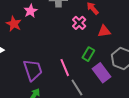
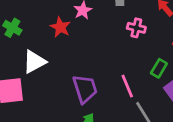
pink cross: (79, 23) -> (136, 28), moved, turned -32

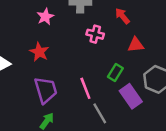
red star: (60, 27) -> (39, 52), moved

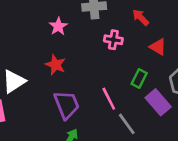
red triangle: (136, 45) -> (158, 47), turned 42

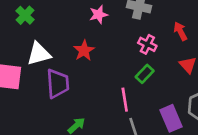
green rectangle: (139, 79) -> (145, 74), moved
purple trapezoid: (67, 105) -> (58, 84), moved

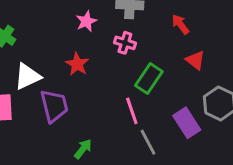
pink cross: (147, 44) -> (125, 43), moved
green rectangle: (145, 74) -> (149, 78), size x1.4

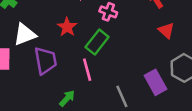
green rectangle: (149, 78) -> (97, 42), moved
pink line: (132, 111) -> (87, 70), moved

